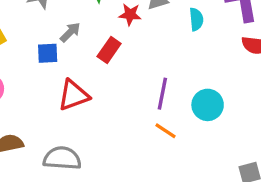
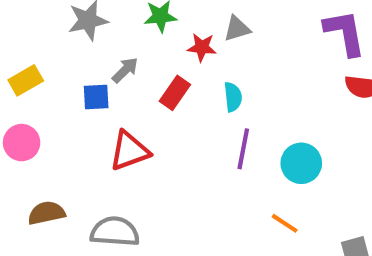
cyan semicircle: (196, 19) -> (233, 97), moved
orange line: (166, 131) -> (285, 223), moved

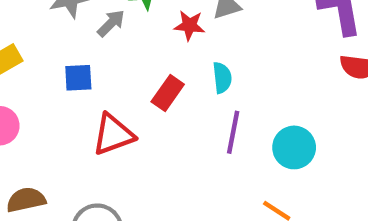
gray arrow: (125, 70) -> (111, 23), moved
red rectangle: (175, 93) -> (168, 93), moved

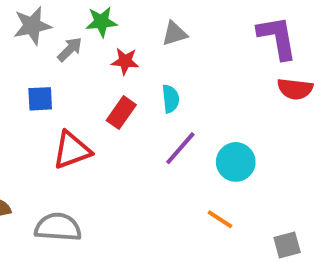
red star: (189, 25) -> (125, 61), moved
purple line: (233, 132) -> (180, 148), turned 30

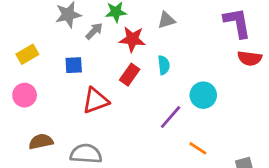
red star: (125, 61) -> (132, 39), size x1.4
purple line: (180, 148) -> (171, 117), moved
cyan circle: (236, 162) -> (203, 95), moved

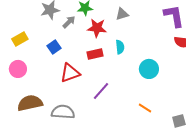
blue square: (74, 65) -> (54, 47), turned -32
red rectangle: (130, 75) -> (95, 54), turned 42
purple line: (171, 117) -> (101, 91), moved
brown semicircle: (41, 142) -> (30, 103), size x1.4

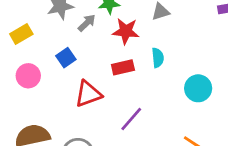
yellow rectangle: (20, 39) -> (21, 34), moved
pink circle: (18, 69) -> (28, 76), moved

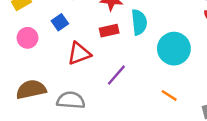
cyan semicircle: (158, 58) -> (139, 22), size x1.5
cyan circle: (198, 88) -> (174, 49), size x1.4

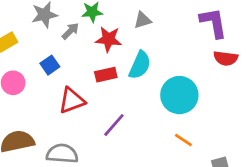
cyan semicircle: (139, 22) -> (140, 65), turned 30
orange line: (169, 95) -> (183, 140), moved

